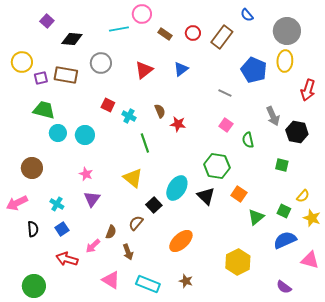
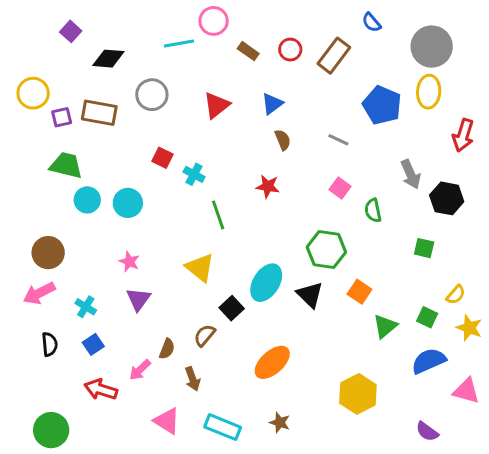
brown semicircle: (160, 111) -> (283, 140), moved
pink arrow: (17, 203) -> (39, 293), moved

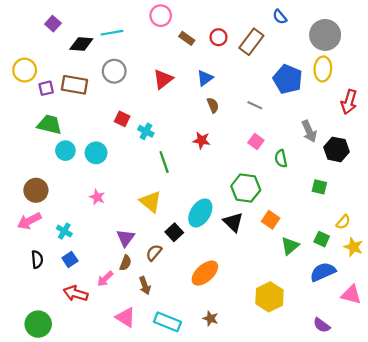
cyan line: (179, 44) -> (112, 33), moved
purple triangle: (138, 299) -> (126, 238), moved

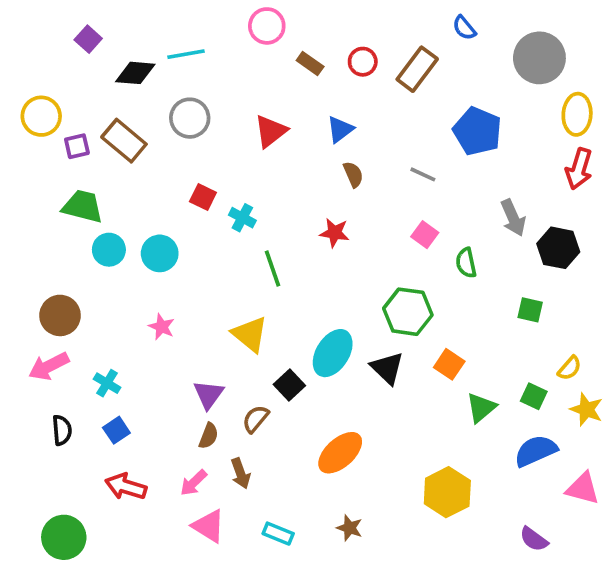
yellow ellipse: (323, 69) -> (577, 114), moved
brown rectangle: (74, 85) -> (124, 141), turned 30
pink arrow: (105, 279) -> (194, 483), moved
cyan rectangle: (167, 322) -> (278, 534), size x0.7

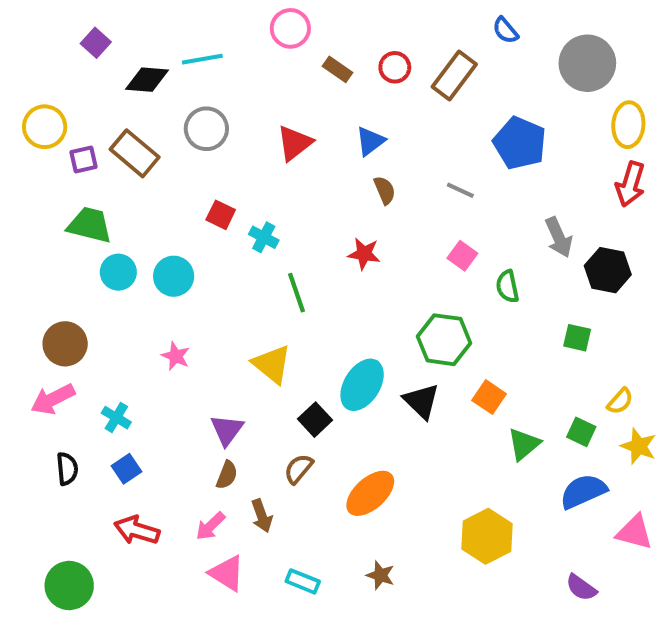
brown semicircle: (256, 419) -> (299, 469), moved

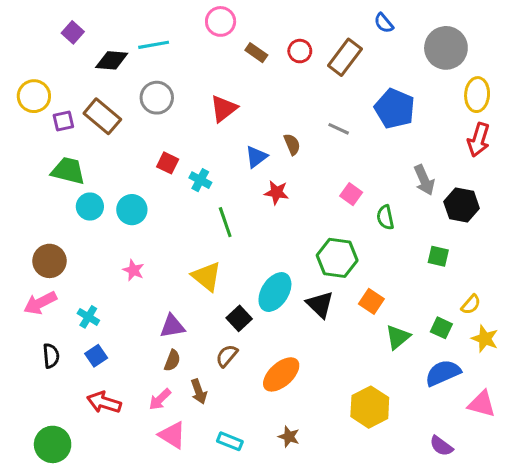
blue triangle: (370, 141) -> (256, 157), moved
gray line: (460, 190) -> (339, 129), moved
purple triangle: (227, 430) -> (172, 326), turned 44

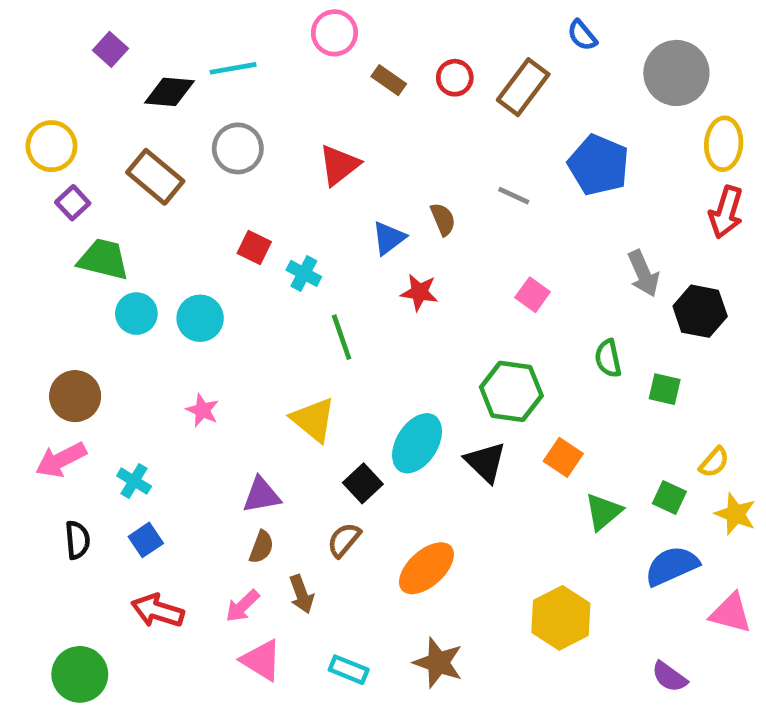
purple square: (63, 121) -> (73, 203), moved, turned -30
green semicircle: (385, 217) -> (608, 358), moved
brown star: (289, 437) -> (438, 663), size x1.5

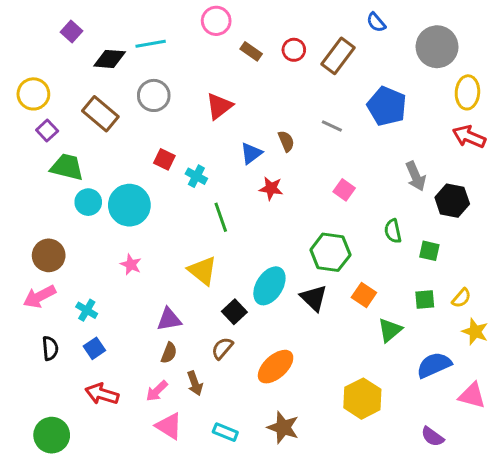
red arrow: (726, 212) -> (469, 137), turned 96
cyan circle: (200, 318) -> (129, 205), size x1.4
green square: (669, 498) -> (425, 300), moved, turned -30

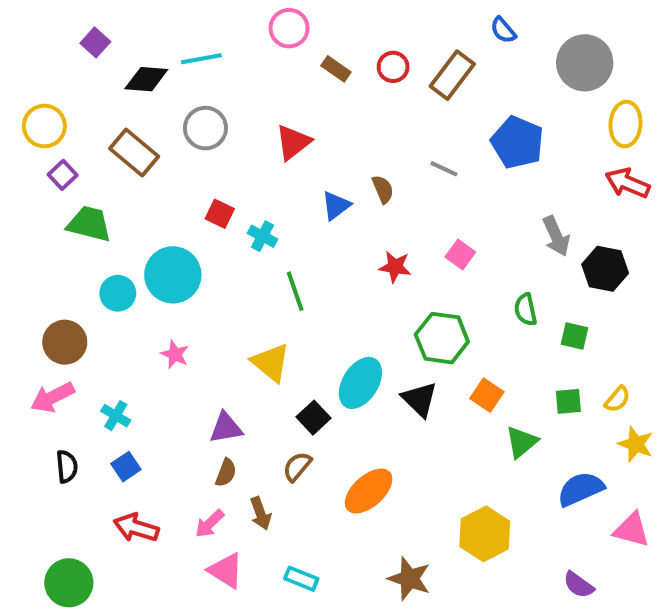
red star: (271, 188) -> (395, 267), moved
cyan circle: (88, 202) -> (118, 293), moved
brown star: (283, 427) -> (409, 579), moved

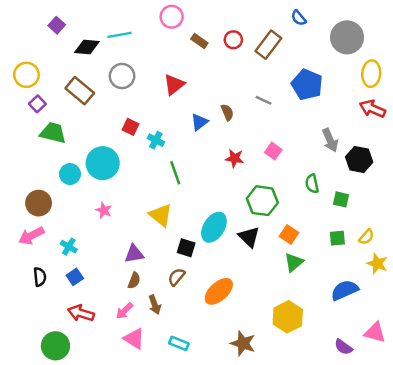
black square: (314, 418) -> (186, 248), turned -30
green triangle: (522, 442) -> (294, 262), moved
pink triangle: (632, 530) -> (375, 333), moved
green circle: (69, 583) -> (55, 346), moved

